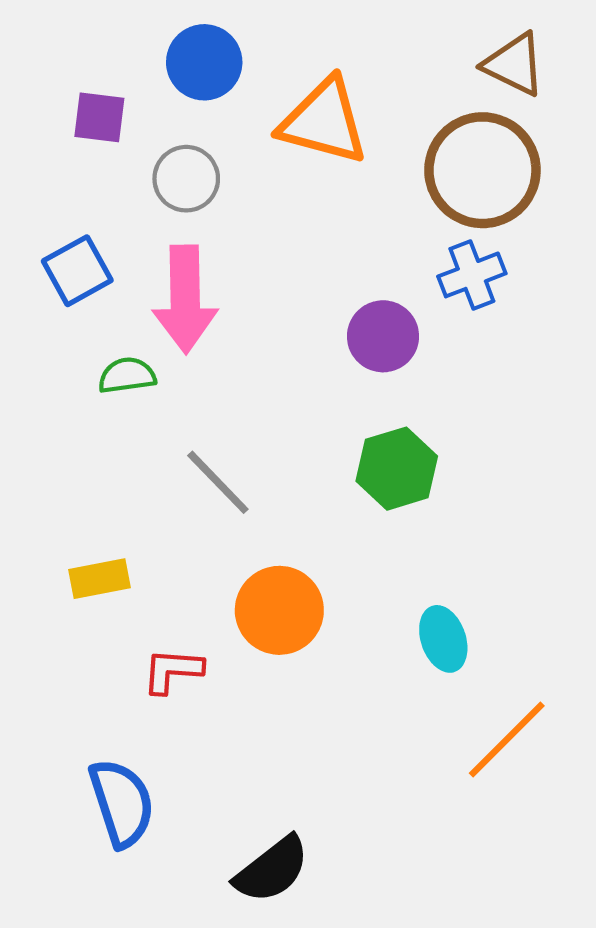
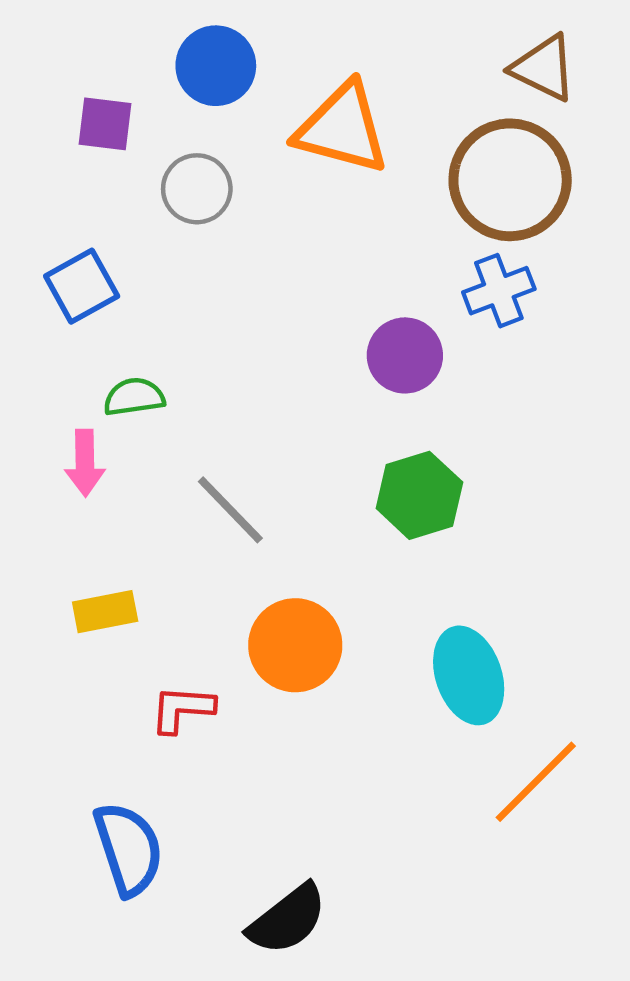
pink arrow: (185, 299) -> (85, 463), moved, size x0.6
cyan ellipse: (443, 639) -> (469, 675), size x1.4

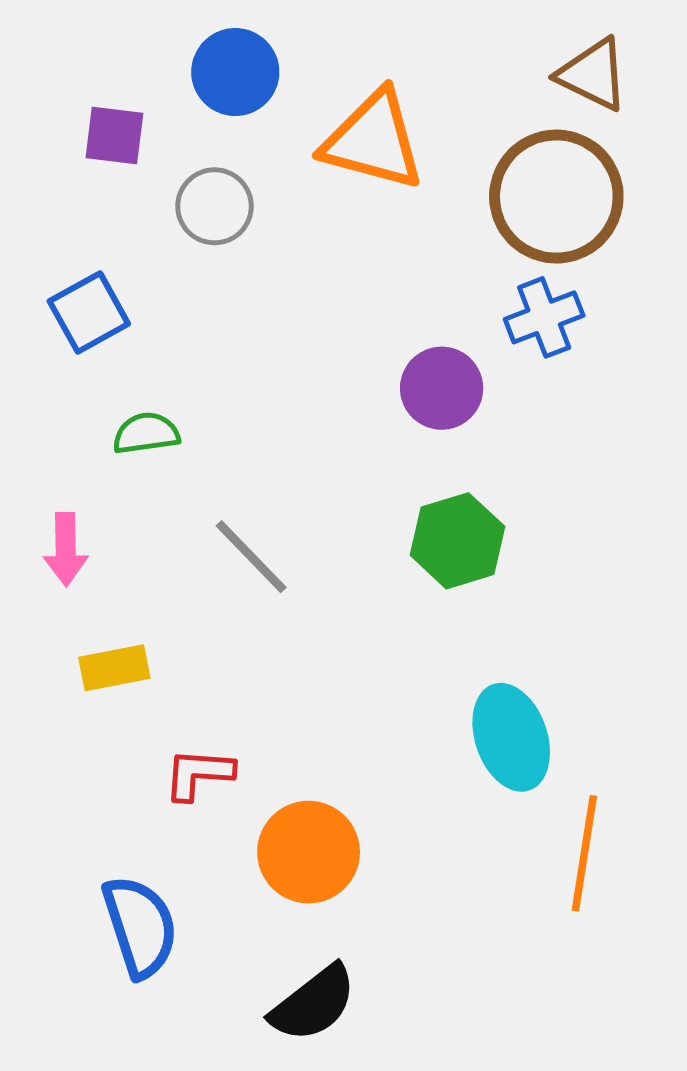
pink arrow: (85, 463) -> (66, 549), moved
orange circle: (295, 645) -> (309, 852), moved
orange line: (536, 782) -> (584, 853), turned -36

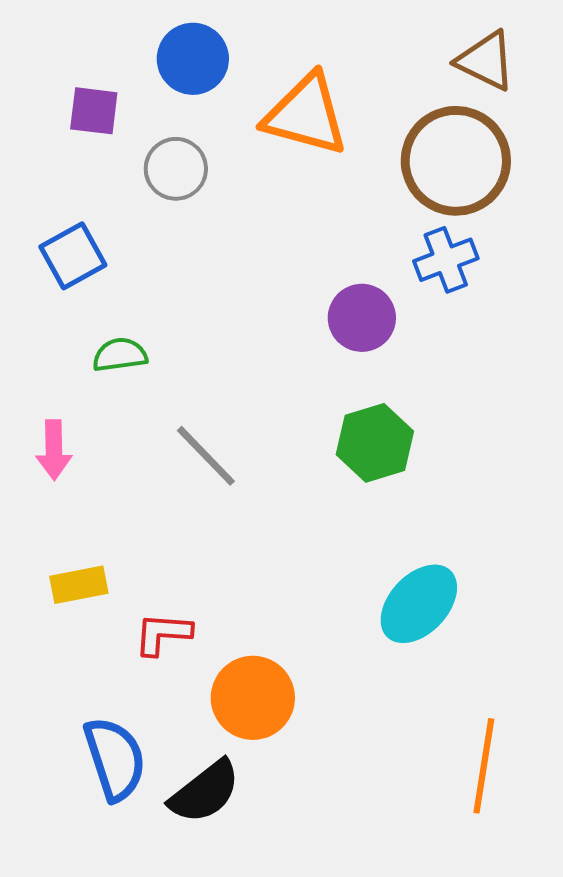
yellow rectangle: (114, 668) -> (79, 585), moved
cyan ellipse: (511, 737) -> (419, 604), turned 62
orange line: (584, 853) -> (484, 766), moved
black semicircle: (313, 1003) -> (205, 792), moved

